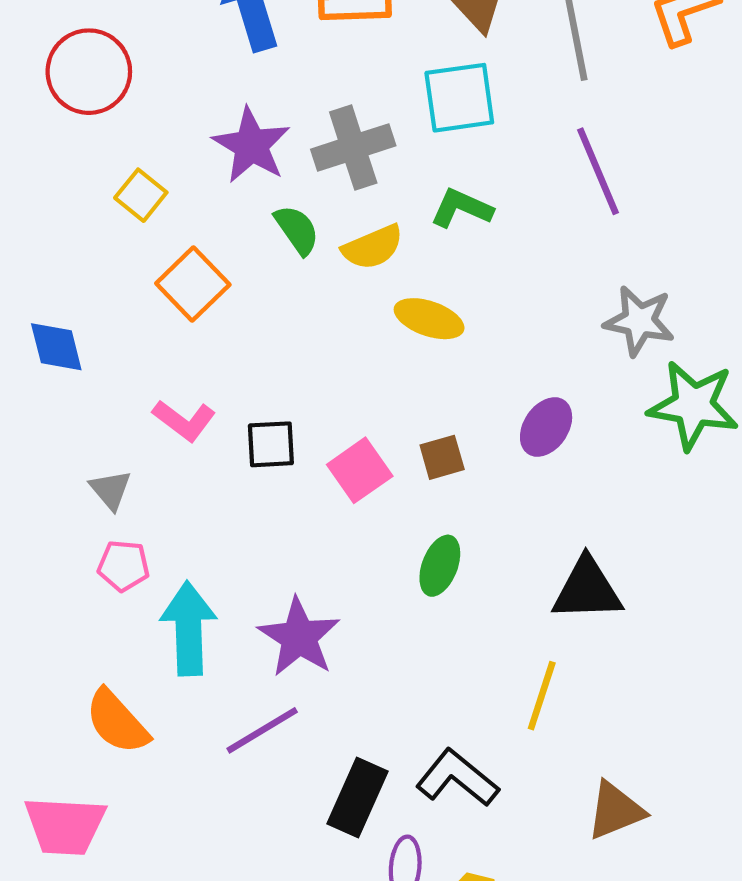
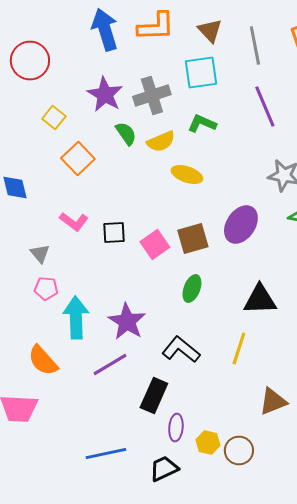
purple ellipse: (546, 427) -> (241, 224), size x1.4
brown square: (442, 457) -> (193, 238), size x1.5
black L-shape: (457, 778) -> (181, 350), moved

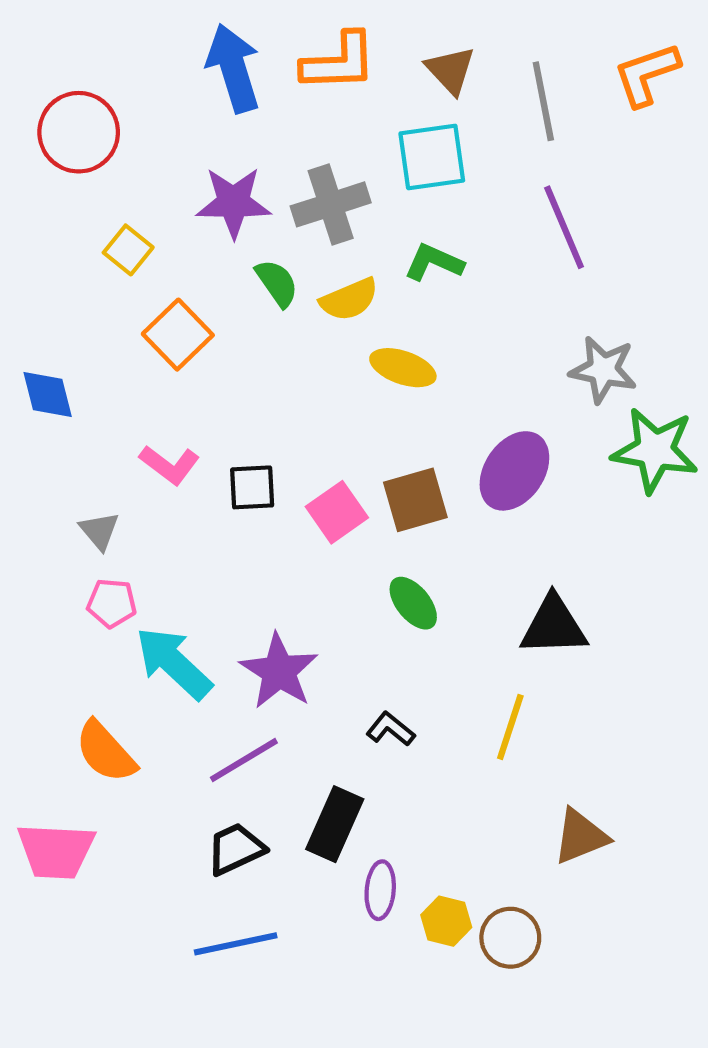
purple star: (105, 94) -> (234, 202), turned -30
green ellipse: (192, 288) -> (413, 603), turned -60
cyan arrow: (76, 318) -> (174, 663), turned -45
black L-shape: (181, 350) -> (391, 729), size x0.6
black trapezoid: (164, 468) -> (236, 849), moved

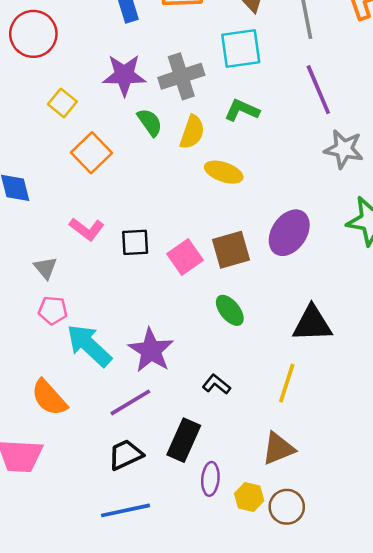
yellow semicircle: (349, 299) -> (192, 132), turned -48
gray star: (603, 370) -> (344, 149), moved
brown triangle: (581, 836) -> (278, 449), moved

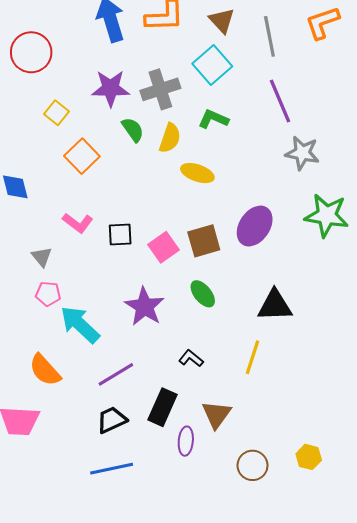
cyan square: (241, 48) -> (212, 65), turned -33
purple star: (151, 350) -> (144, 307), moved
brown triangle: (278, 449) -> (216, 415), moved, turned -32
yellow hexagon: (249, 497) -> (309, 457), moved

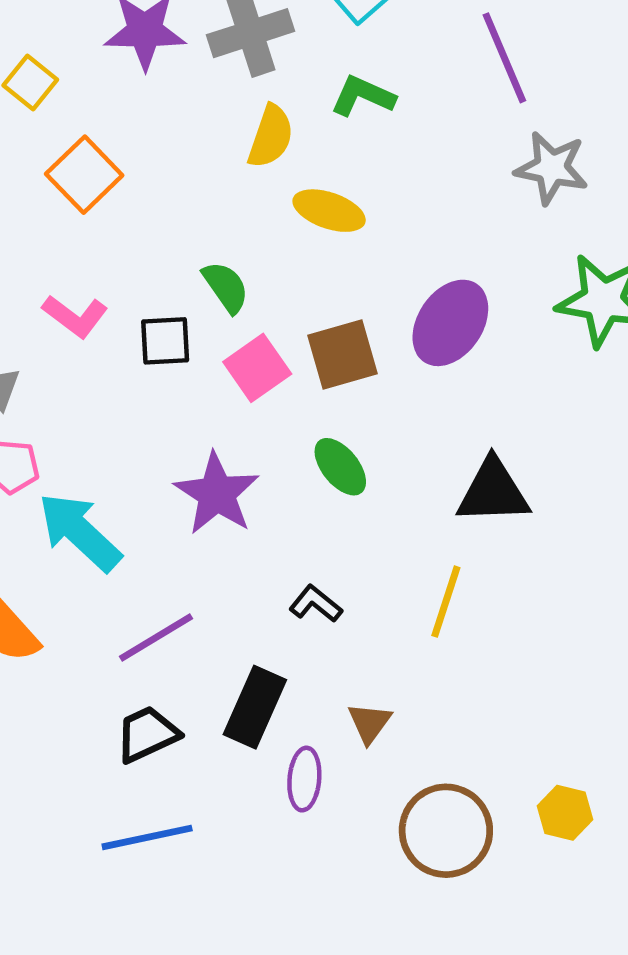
green semicircle: (133, 130) -> (226, 287), moved
brown triangle: (216, 415) -> (370, 723), size x0.7
brown circle: (253, 465) -> (446, 831), size x1.4

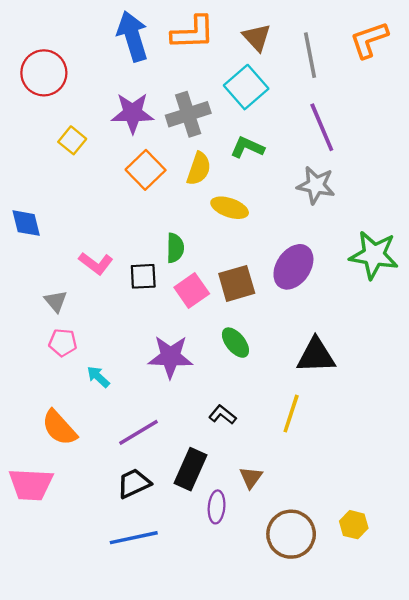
gray star: (552, 168) -> (316, 185), moved
orange square: (84, 175) -> (146, 170), moved
green semicircle: (226, 287) -> (175, 248), turned 36
purple star: (217, 494) -> (170, 357), turned -30
cyan arrow: (80, 532) -> (98, 377), size x0.5

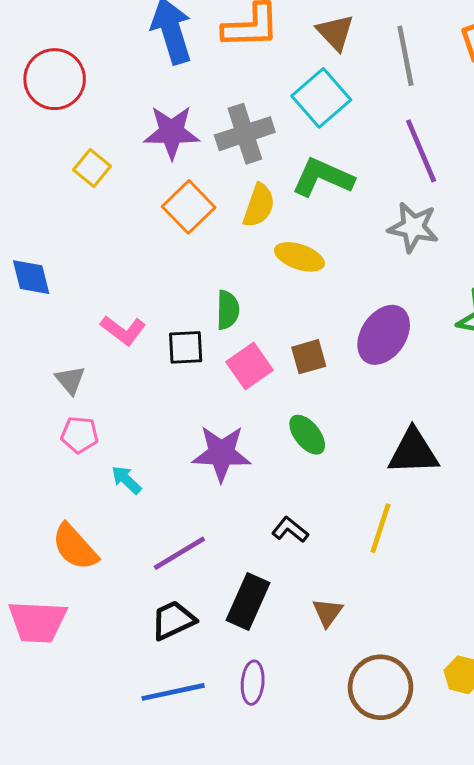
green L-shape: (247, 147) -> (323, 177), size x1.4
brown square: (237, 283) -> (309, 357), size x0.7
purple ellipse: (217, 507) -> (253, 683), moved

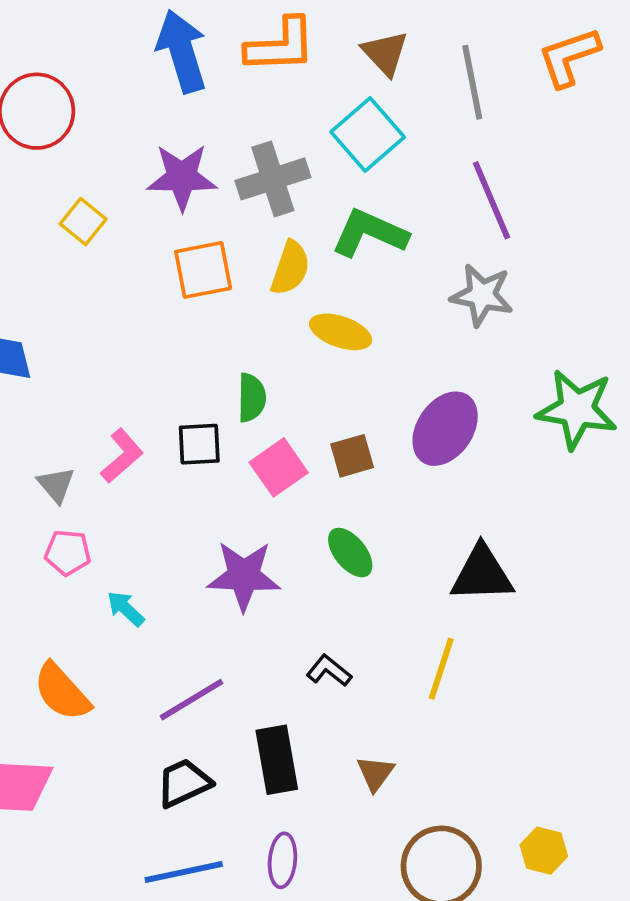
orange square: (189, 207) -> (203, 270), turned 33
pink L-shape: (123, 330) -> (122, 456), moved, turned -78
black rectangle: (248, 601) -> (277, 760), turned -34

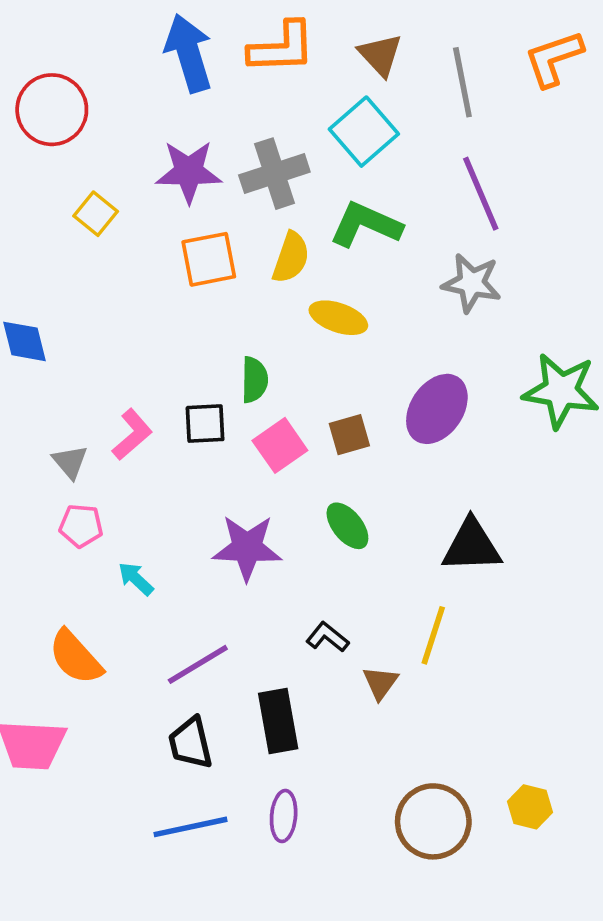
brown triangle: (375, 773) -> (380, 683), moved
black trapezoid: (184, 783) -> (191, 743), turned -78

